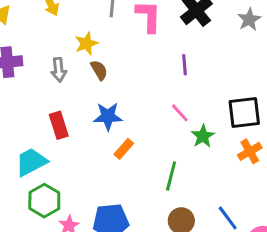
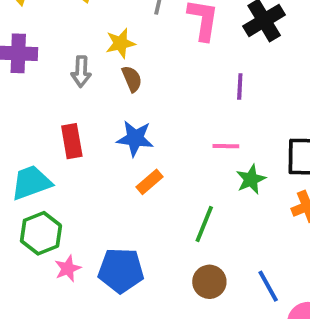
pink line: (180, 113) -> (226, 146), turned -54

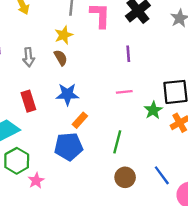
yellow star: (120, 43) -> (64, 35), moved
green star: (251, 179) -> (153, 110), moved
blue pentagon: (121, 270) -> (69, 147), moved

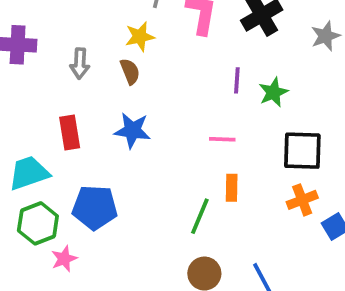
green star: (153, 110) -> (273, 92), moved
orange rectangle: (80, 120) -> (232, 188), moved, turned -49
blue pentagon: (69, 147) -> (95, 207), moved

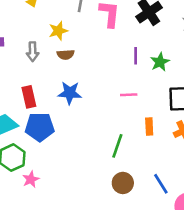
yellow star: (140, 37) -> (58, 31), moved
brown semicircle: (130, 71) -> (66, 55), turned 112
orange rectangle: (232, 188) -> (149, 127), moved
blue pentagon: (95, 207) -> (40, 127), moved

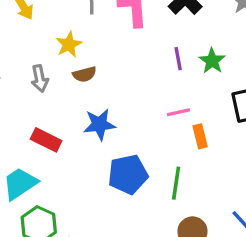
red rectangle: (29, 97) -> (46, 140), turned -40
blue pentagon: (40, 127) -> (128, 174), moved
orange rectangle: (149, 127) -> (200, 136), moved

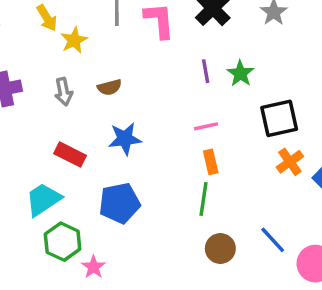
yellow star: (69, 44) -> (74, 40), moved
orange rectangle: (200, 136) -> (211, 162), moved
blue pentagon: (128, 174) -> (120, 203), moved

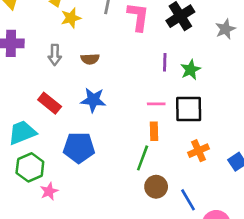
black square: (279, 118) -> (189, 109), moved
orange cross: (290, 162) -> (198, 151), moved
brown circle: (220, 249) -> (156, 187), moved

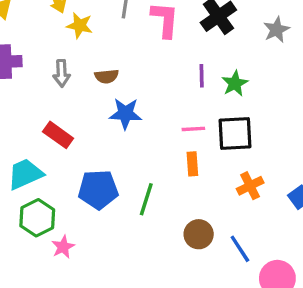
yellow star: (71, 18) -> (80, 25), turned 30
blue star: (93, 100) -> (125, 114), moved
green line: (143, 158) -> (146, 199), moved

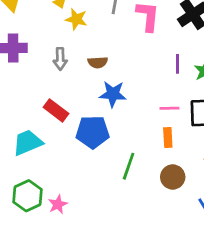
blue pentagon: (98, 190) -> (93, 132), moved
green hexagon: (37, 218) -> (28, 196), moved
brown circle: (199, 234) -> (173, 177), moved

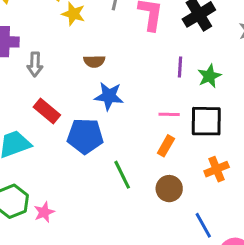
gray arrow: (60, 59) -> (35, 64), moved
orange rectangle: (168, 138) -> (166, 146), turned 30
green line: (129, 166) -> (122, 175), turned -48

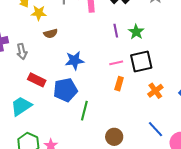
brown semicircle: (94, 61) -> (51, 33), moved
green line: (122, 175) -> (84, 111), moved, turned 54
brown circle: (169, 189) -> (114, 137), moved

